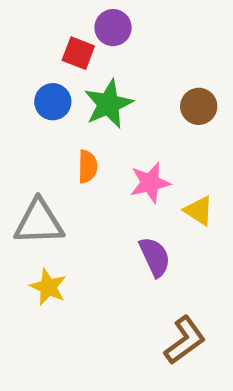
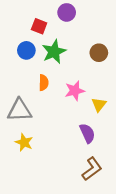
purple circle: (113, 28) -> (67, 12), moved
yellow triangle: (199, 211) -> (99, 104), turned 35
purple semicircle: (155, 257) -> (87, 133), moved

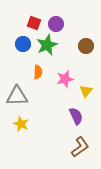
purple circle: (67, 12) -> (56, 24), moved

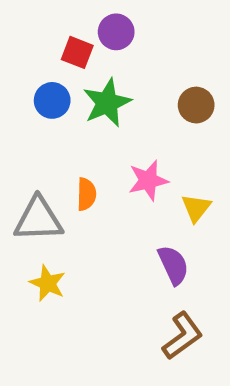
purple circle: (56, 24) -> (116, 32), moved
orange semicircle: (38, 72) -> (86, 194), moved

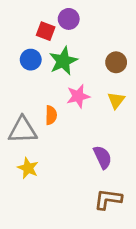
pink star: (148, 180) -> (78, 96), moved
yellow triangle: (196, 208) -> (116, 100), moved
brown L-shape: (182, 336) -> (108, 199), turned -136

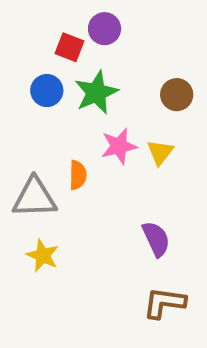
yellow triangle: (116, 100) -> (160, 152), moved

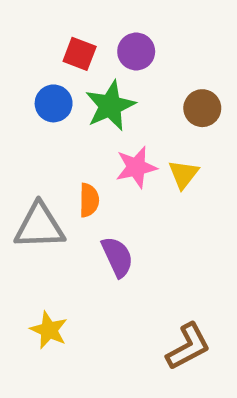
purple circle: (105, 29) -> (136, 51), moved
purple semicircle: (156, 239) -> (117, 257), moved
yellow star: (43, 255) -> (49, 330), moved
brown L-shape: (164, 303) -> (188, 347), turned 144

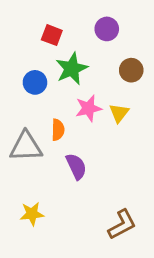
purple circle: (136, 51) -> (107, 29), moved
blue circle: (54, 103) -> (35, 82), moved
yellow star: (49, 330) -> (32, 214), turned -30

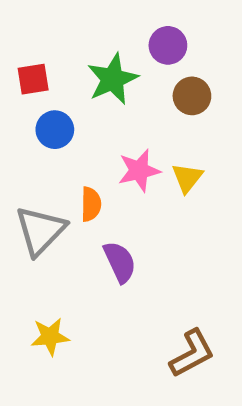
red square: (52, 35) -> (33, 79), moved, turned -30
green star: (72, 69) -> (113, 79), moved
brown circle: (131, 70) -> (192, 96), moved
gray triangle: (26, 147) -> (40, 231), turned -44

